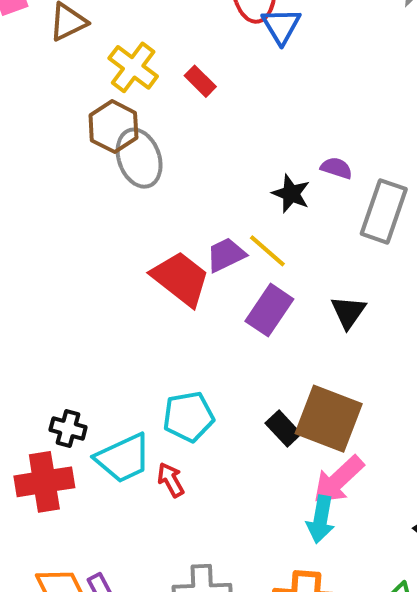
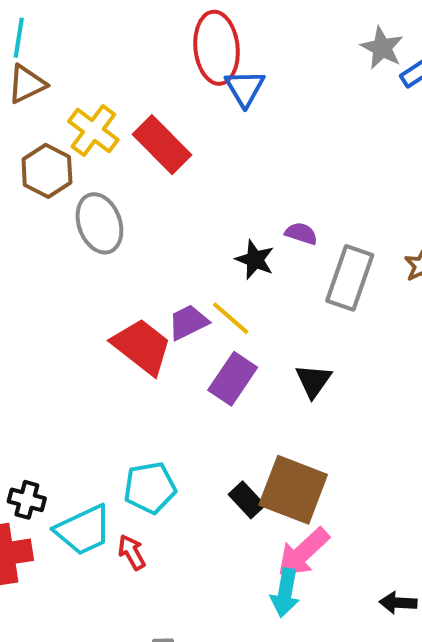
red rectangle: (200, 81) -> (162, 145), size x1.8
brown hexagon: (113, 127) -> (47, 171), moved

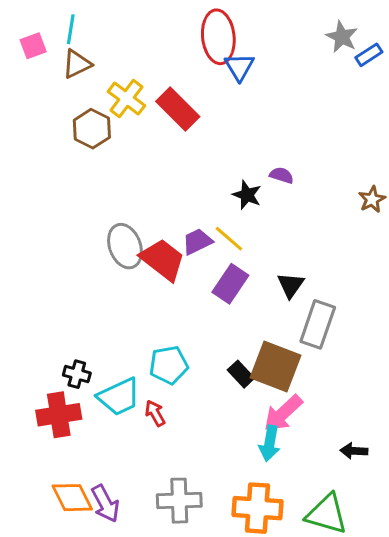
gray ellipse: (99, 223) -> (125, 246), moved
gray rectangle: (350, 278) -> (318, 324), moved

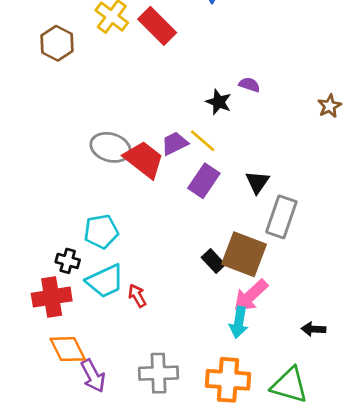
brown hexagon: (92, 129) -> (57, 43), moved
gray ellipse: (125, 246) -> (110, 147), turned -54
cyan pentagon: (169, 365) -> (101, 232), moved
orange diamond: (72, 498) -> (68, 349), moved

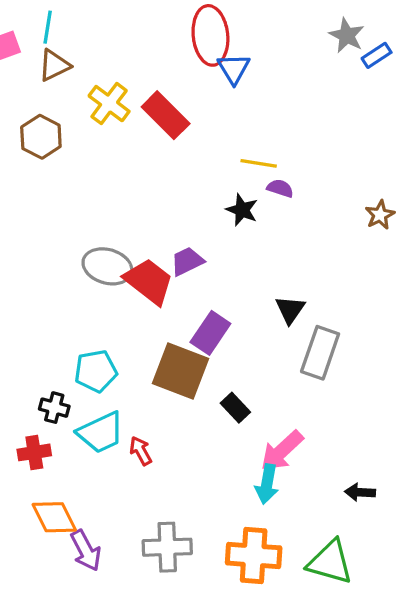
yellow line: (203, 141) -> (259, 163), moved, turned -32
purple rectangle: (204, 181) -> (210, 333), moved
brown square: (244, 254) -> (181, 371), moved
red cross: (52, 297) -> (34, 452), size x0.7

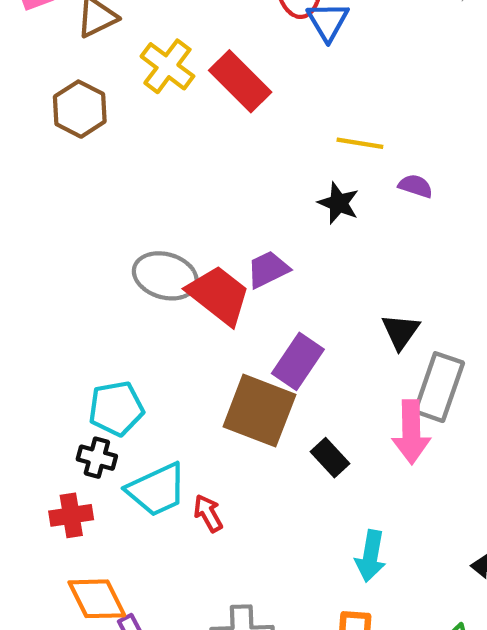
purple semicircle: (280, 188) -> (416, 186), moved
cyan pentagon: (96, 371) -> (116, 408), moved
pink arrow: (282, 451) -> (411, 432), moved, turned -48

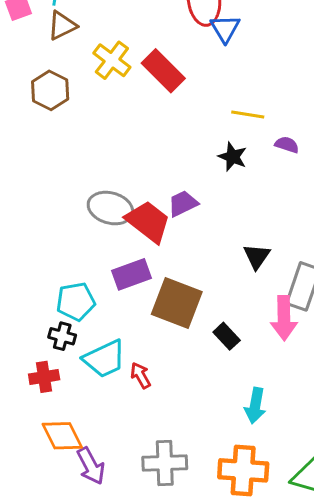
black triangle: (401, 331) -> (257, 256), moved
purple rectangle: (298, 361) -> (132, 274), moved, turned 36

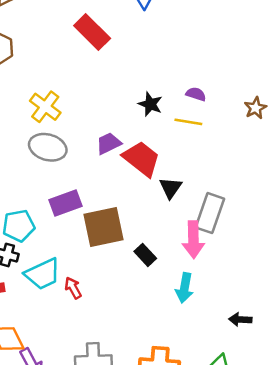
yellow cross: (112, 60) -> (45, 107), moved
yellow line: (248, 115) -> (188, 122), moved
red trapezoid: (148, 222) -> (141, 159), moved
brown square: (177, 303) -> (103, 227), turned -33
cyan arrow: (255, 406) -> (185, 288), moved

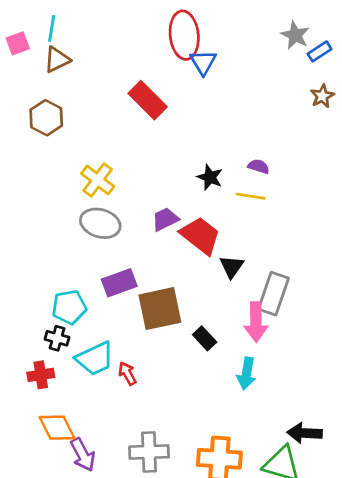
brown star: (255, 108) -> (322, 96), moved
black arrow: (240, 319) -> (305, 433), moved, size x1.4

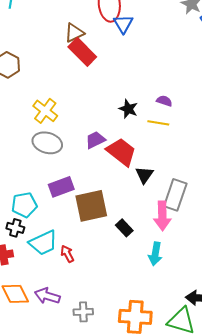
brown triangle: (57, 60) -> (74, 33), moved
gray cross: (149, 452) -> (83, 312), size x0.7
purple arrow: (83, 455) -> (47, 296), moved, turned 135

